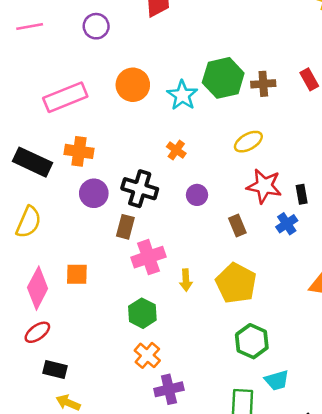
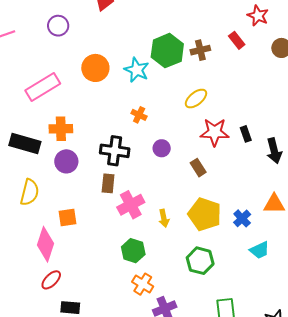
purple circle: (94, 193) -> (66, 161), moved
blue cross: (287, 224) -> (242, 218), moved
orange square: (77, 274) -> (68, 217), moved
green hexagon: (252, 341) -> (200, 261), moved
cyan trapezoid: (277, 380) -> (260, 250), moved

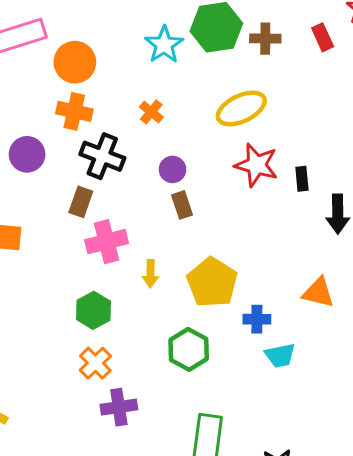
orange circle: (95, 68) -> (75, 62), moved
yellow ellipse: (196, 99) -> (241, 108), size x1.4
orange cross: (61, 129) -> (74, 111), moved
brown rectangle: (198, 168) -> (182, 205), moved
blue cross: (242, 218) -> (257, 319), moved, turned 30

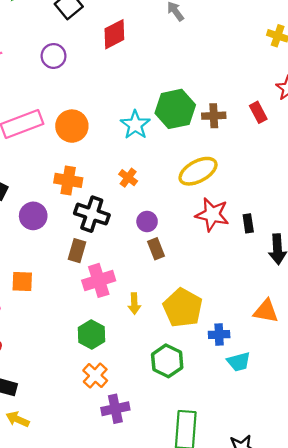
orange circle: (75, 62) -> (72, 126), moved

